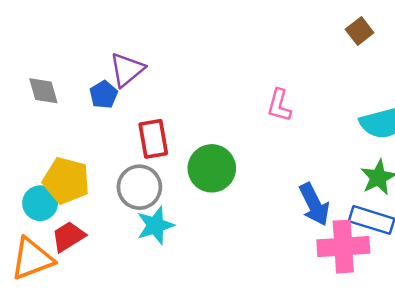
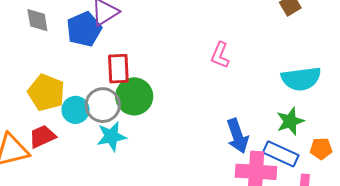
blue pentagon: (104, 95) -> (84, 29), size x1.6
green circle: (212, 168) -> (134, 96), moved
cyan circle: (40, 203) -> (76, 110), moved

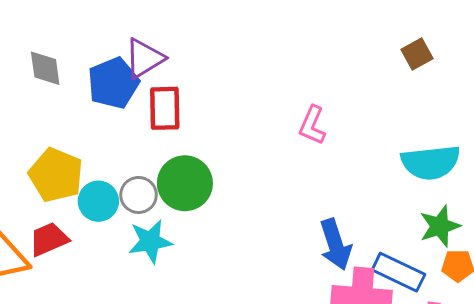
red rectangle: (118, 69) -> (165, 108), moved
gray circle: (103, 105) -> (139, 195), size x0.7
green star: (290, 121) -> (440, 226), moved

